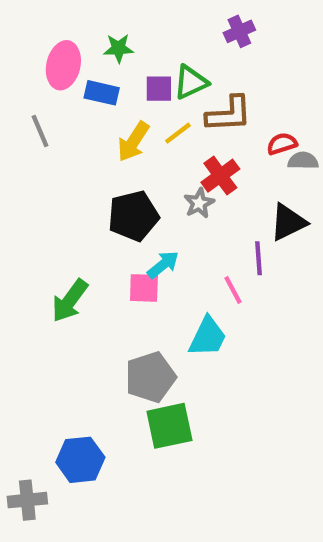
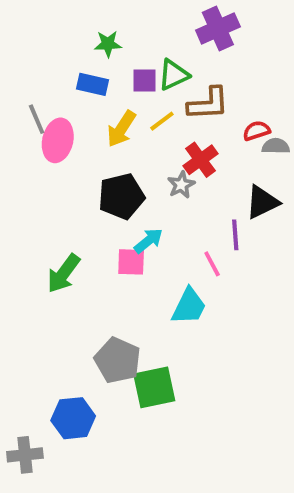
purple cross: (239, 31) -> (218, 28), size x1.5
pink ellipse: (63, 65) -> (58, 140), moved
gray pentagon: (150, 377) -> (118, 360), moved, turned -30

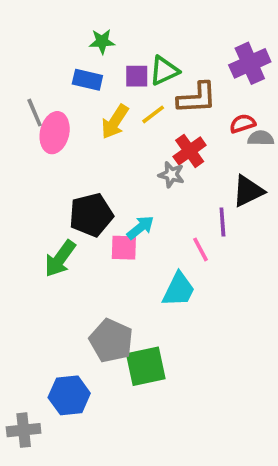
purple cross: (218, 28) -> (250, 63), moved
gray star: (181, 185) -> (171, 175), turned -30
black pentagon: (121, 196) -> (91, 215), moved

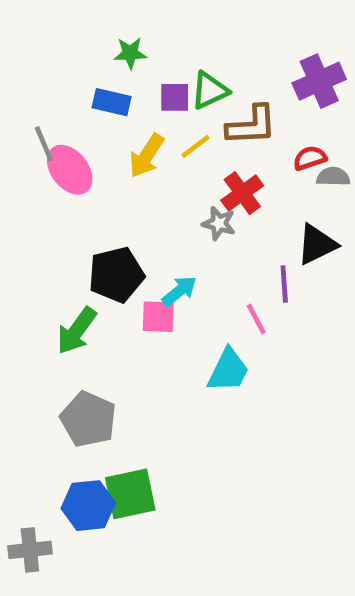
pink ellipse: (55, 133) -> (70, 170), turned -51
gray pentagon: (111, 341) -> (88, 419), moved
green square: (146, 366) -> (130, 494), moved

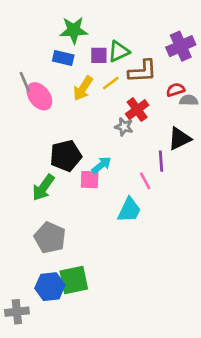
green star: (130, 53) -> (74, 30), size x1.5

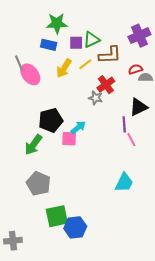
pink line: (145, 181) -> (131, 140), moved
cyan trapezoid: (129, 210) -> (124, 183), moved
blue hexagon: (50, 287) -> (75, 227), moved

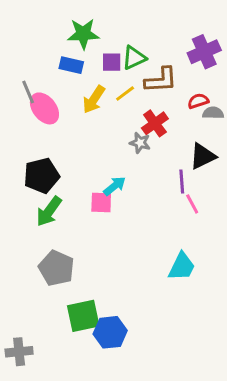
black pentagon: (51, 120) -> (41, 176), moved

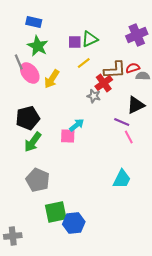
green star: (83, 34) -> (38, 46), moved, turned 30
blue rectangle: (71, 65) -> (34, 22), moved
brown L-shape: (161, 80) -> (115, 70), moved
yellow arrow: (94, 99) -> (52, 79), moved
purple line: (182, 182) -> (122, 122), turned -63

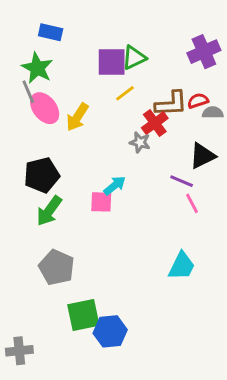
purple square: (75, 42) -> (112, 62), size x1.5
green star: (38, 46) -> (37, 68), moved

